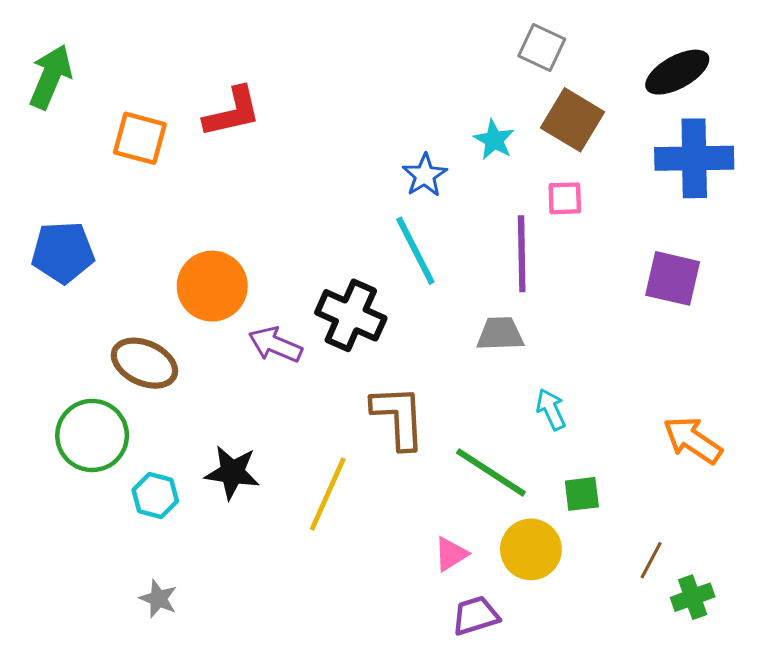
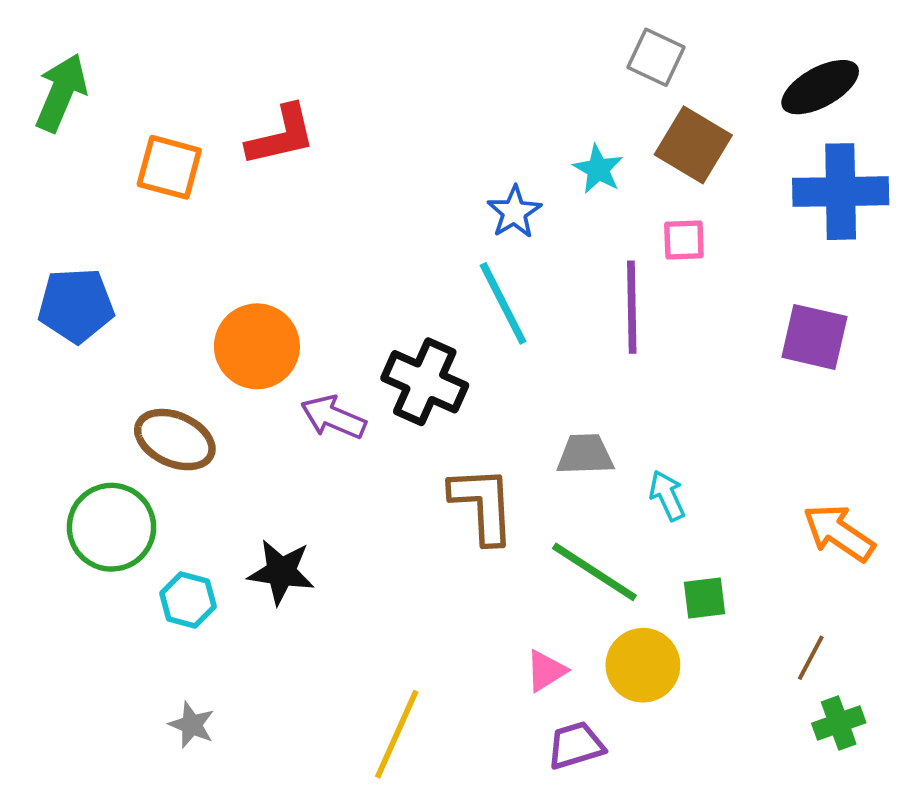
gray trapezoid: (500, 334) -> (585, 454), moved
yellow line: (328, 494) -> (397, 734), moved
brown line: (651, 560) -> (811, 658), moved

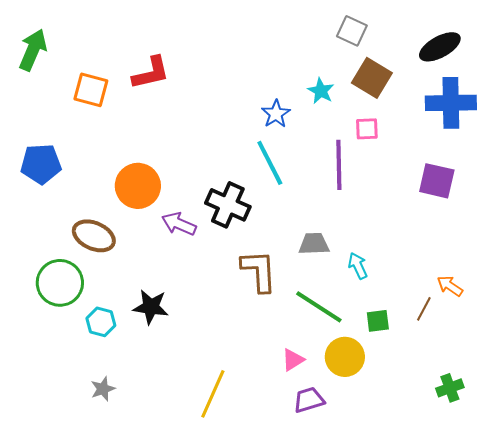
orange arrow: (839, 533) -> (450, 286), size x0.7
brown line: (811, 658) -> (424, 309), moved
gray star: (192, 725) -> (103, 389), turned 30

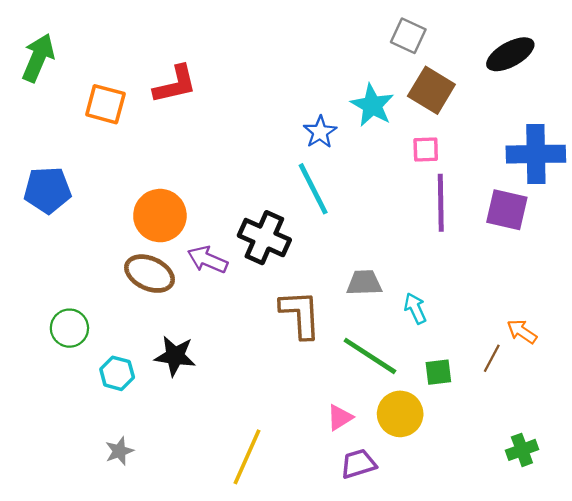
cyan star: (321, 91) -> (372, 105), size x1.4
blue cross: (451, 103) -> (536, 154), moved
purple line: (339, 165) -> (441, 203), moved
brown ellipse: (94, 236) -> (150, 274), moved
green circle: (60, 283) -> (69, 328), size x0.7

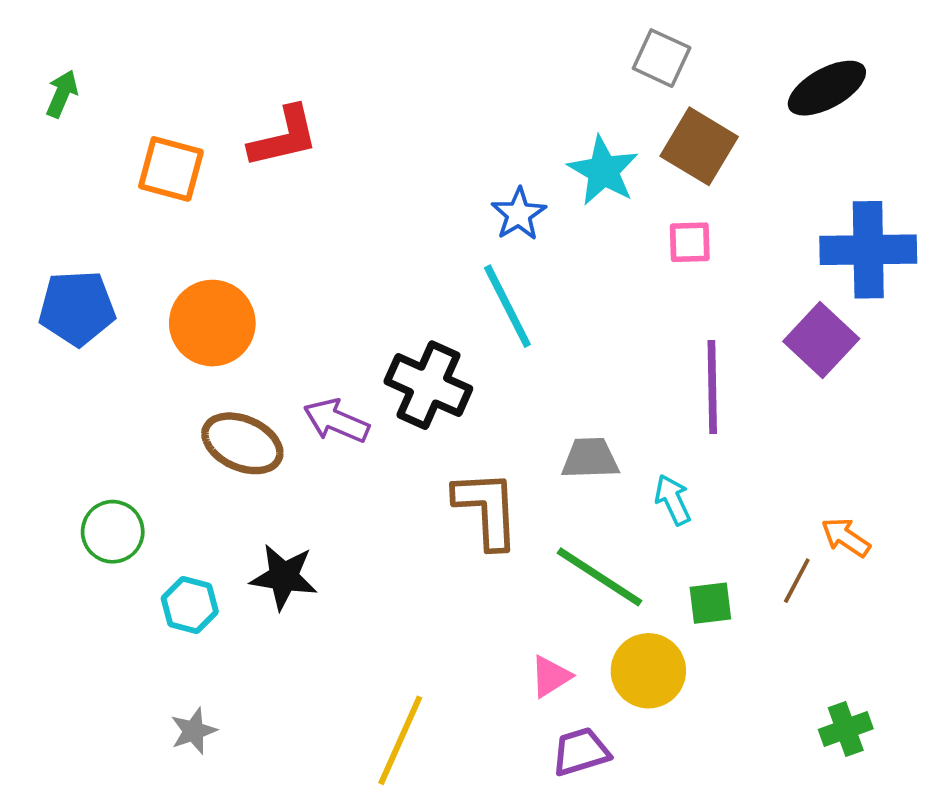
green arrow: (38, 58) -> (62, 94), size x0.6
purple line: (441, 203) -> (712, 387), moved
purple square: (507, 210) -> (821, 340), turned 30
orange circle: (160, 216) -> (212, 323), moved

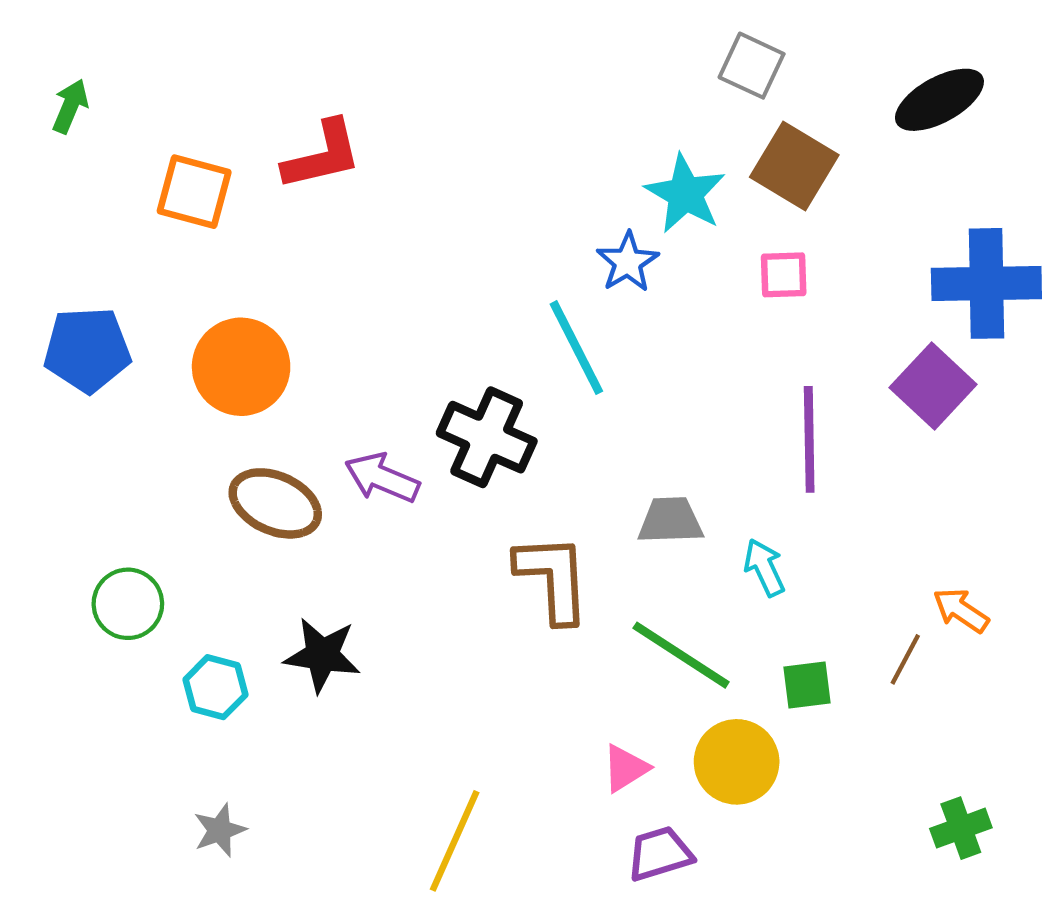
blue star: (519, 214) -> (628, 262), moved

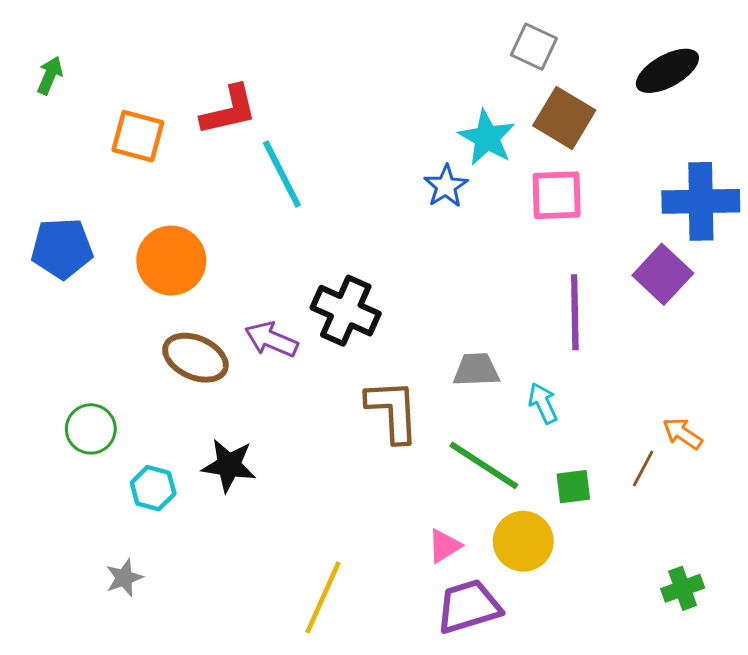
pink square: (784, 275) -> (557, 195), size x1.5
cyan line: (576, 348) -> (282, 174), moved
gray star: (220, 830) -> (124, 578), moved
purple trapezoid: (660, 854) -> (469, 607), size x1.4

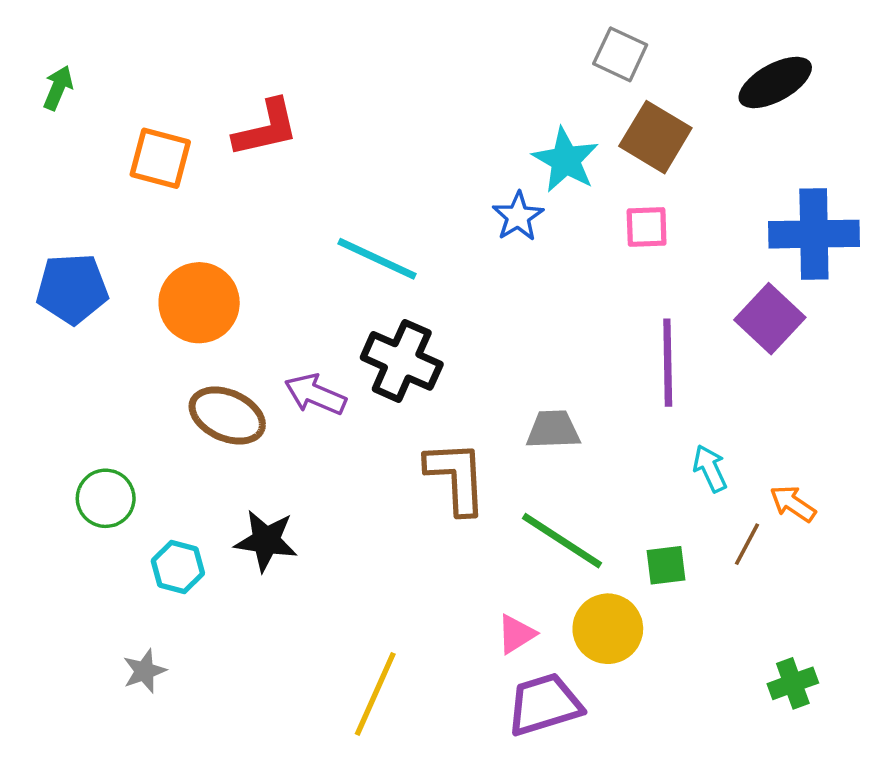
cyan line: (282, 174) -> (377, 259), moved, turned -38
pink square: (557, 195) -> (647, 227), size x0.7
cyan arrow: (543, 403) -> (710, 468), moved

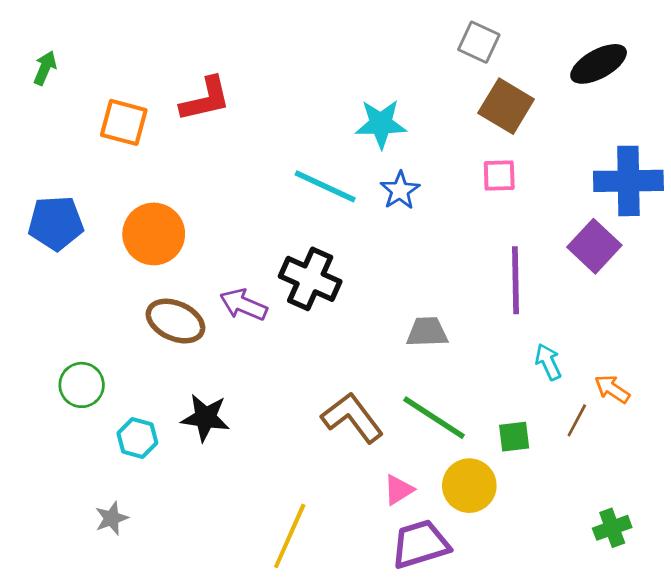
cyan star: (566, 160) -> (381, 124), moved, turned -30
blue star: (518, 216) -> (400, 190), moved
cyan line: (377, 259) -> (325, 186), moved
brown L-shape: (456, 477) -> (352, 418), moved, turned -34

